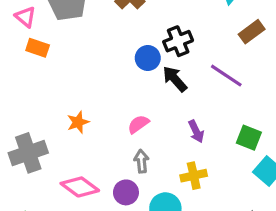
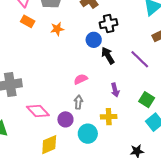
black cross: (178, 41) -> (109, 24), moved
orange star: (78, 122) -> (57, 29), moved

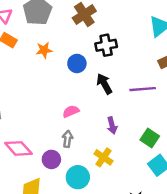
blue circle: (94, 40) -> (77, 63), moved
purple line: (140, 59) -> (143, 89), turned -50
yellow cross: (109, 117) -> (104, 157), turned 35

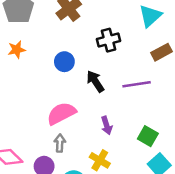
black cross: (106, 45) -> (109, 40), moved
orange star: (44, 50) -> (17, 50), moved
pink semicircle: (71, 111) -> (61, 113), size x1.6

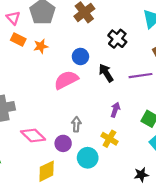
black cross: (109, 40) -> (117, 39), turned -36
pink semicircle: (61, 113) -> (66, 80), moved
purple arrow: (107, 125) -> (115, 110), turned -144

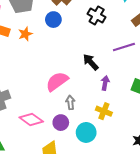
blue circle: (80, 56) -> (53, 20), moved
black arrow: (106, 73) -> (91, 62), moved
pink semicircle: (66, 80) -> (57, 81), moved

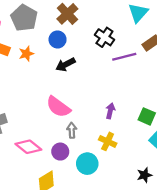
purple line: (124, 47) -> (124, 57), moved
black arrow: (91, 62) -> (66, 65), moved, turned -78
pink semicircle: (57, 81) -> (58, 107), turned -110

